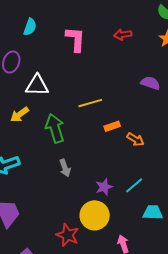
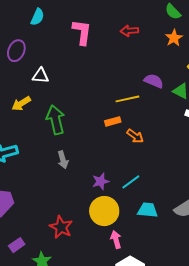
white triangle: (37, 85) -> (41, 76), size x0.7
yellow line: (90, 103) -> (127, 99), moved
yellow circle: (95, 215) -> (104, 211), moved

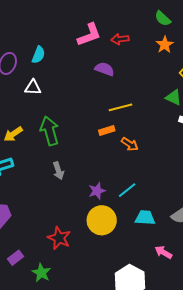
cyan semicircle: (37, 17) -> (38, 55), moved
pink L-shape: (82, 32) -> (89, 35), moved, turned 64
purple semicircle: (154, 81) -> (105, 69), moved
yellow arrow: (21, 104) -> (13, 134), moved
pink arrow: (116, 240) -> (163, 252), moved, turned -42

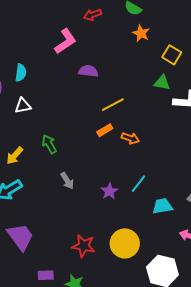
red arrow: (120, 39) -> (93, 15), moved
green arrow: (50, 131) -> (49, 144), size x0.7
yellow circle: (102, 220) -> (125, 243), moved
purple rectangle: (15, 258) -> (46, 275), turned 49

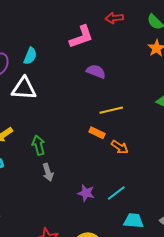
white triangle: (23, 106) -> (24, 88), size x1.5
orange rectangle: (105, 130) -> (97, 133), turned 42
green arrow: (49, 144) -> (39, 145), moved
purple star: (109, 191) -> (86, 193), turned 30

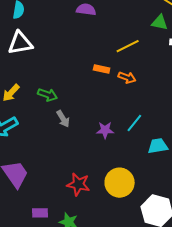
yellow line: (111, 110) -> (128, 46), moved
green arrow: (39, 145) -> (48, 95), turned 138

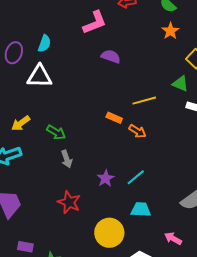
purple star: (105, 130) -> (106, 178), turned 30
cyan trapezoid: (158, 146) -> (141, 210), moved
red star: (78, 184) -> (69, 202), moved

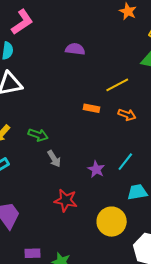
pink L-shape: (95, 22) -> (22, 22), moved
orange arrow: (137, 131) -> (127, 115), moved

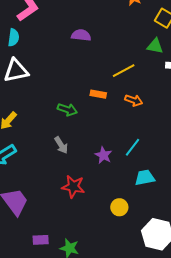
green arrow: (38, 135) -> (67, 110), moved
yellow circle: (112, 222) -> (119, 207), size x0.6

